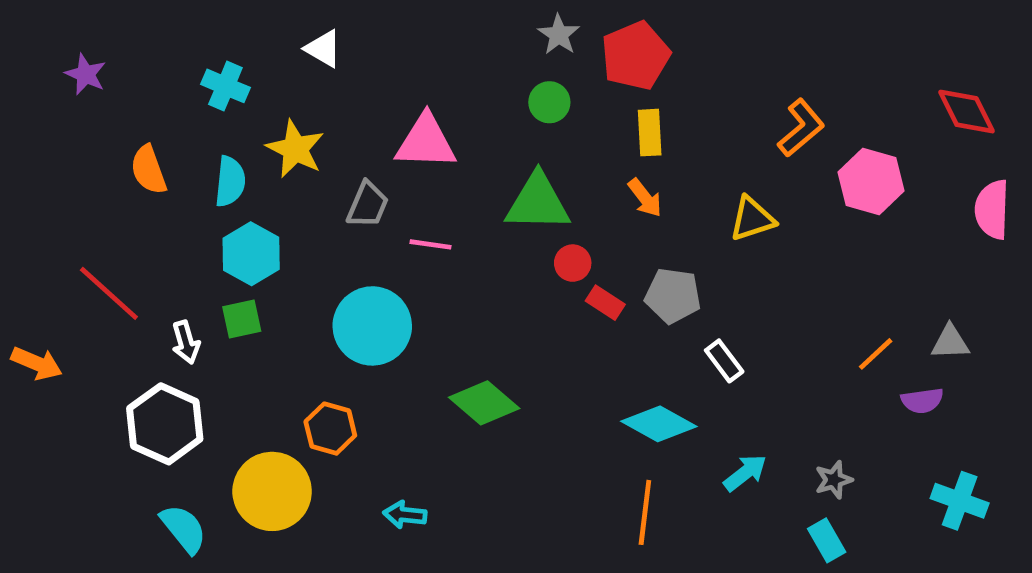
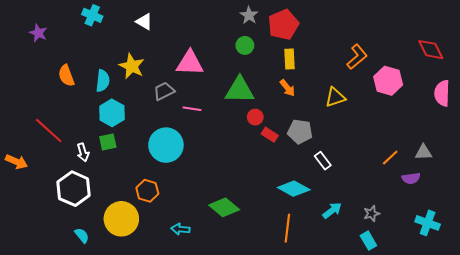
cyan cross: (225, 86) -> (92, 15), moved
gray trapezoid: (368, 205) -> (164, 91), turned -140
green diamond: (484, 403) -> (224, 207), moved
cyan semicircle: (183, 529) -> (82, 235), size x0.7

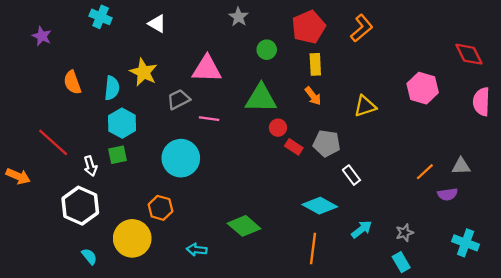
gray star: (249, 15) -> (238, 17), moved
orange L-shape: (357, 57) -> (362, 28), moved

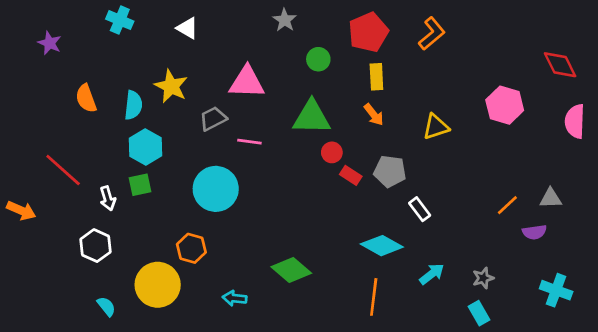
white hexagon: (80, 206) -> (96, 246), size x0.7

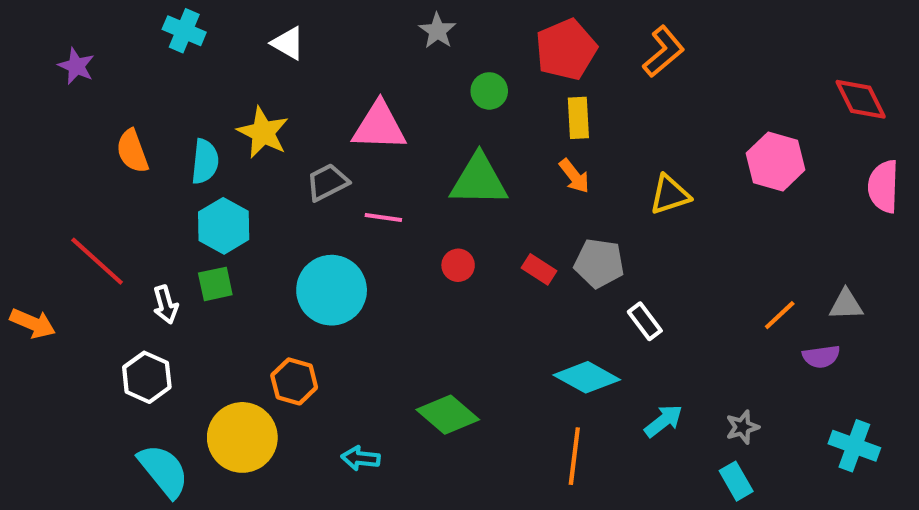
red circle: (332, 152) -> (458, 265), moved
cyan semicircle: (106, 306) -> (163, 471), size x1.8

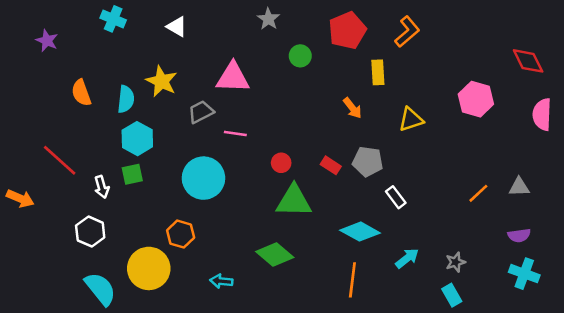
yellow rectangle: (578, 118) -> (378, 72), moved
green triangle: (479, 180) -> (294, 201), moved
purple semicircle: (821, 357) -> (519, 235), moved

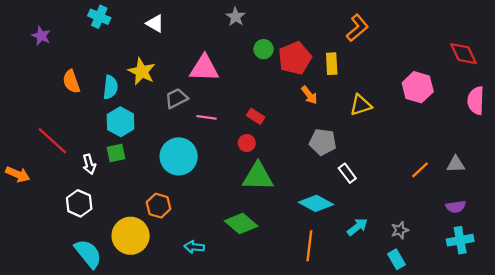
red pentagon: (347, 30) -> (295, 58), moved
red rectangle: (331, 165) -> (256, 116), moved
cyan cross: (524, 274) -> (460, 240), turned -30

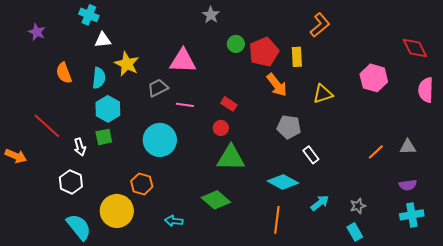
white triangle: (155, 23) -> (103, 40), moved, turned -36
orange arrow: (309, 95) -> (277, 85), size x1.4

